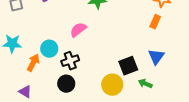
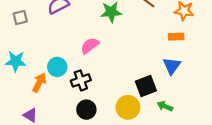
orange rectangle: (155, 22) -> (176, 37), turned 64
blue triangle: (156, 57) -> (172, 66), moved
black circle: (66, 84) -> (86, 110), moved

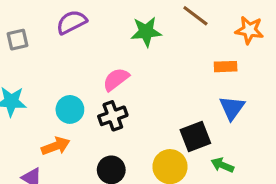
orange rectangle: (176, 37) -> (226, 67), moved
black cross: (81, 80) -> (113, 116), moved
orange arrow: (39, 83) -> (56, 146), moved, turned 42

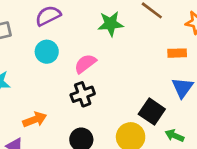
cyan circle: (70, 109) -> (47, 52), moved
black square: (195, 136) -> (152, 112), turned -35

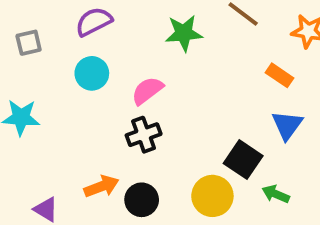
orange rectangle: (177, 53) -> (280, 75), turned 36
orange arrow: (35, 120) -> (101, 186), moved

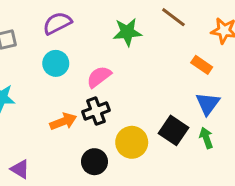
orange arrow: (101, 186) -> (63, 121), moved
green arrow: (276, 194) -> (206, 138), moved, turned 48
yellow circle: (212, 196) -> (132, 142), moved

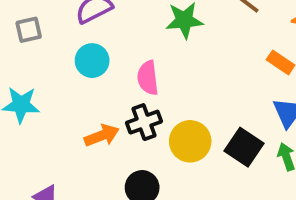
pink semicircle: (99, 77) -> (148, 78), turned -60
yellow circle: (132, 142) -> (190, 141), moved

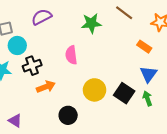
cyan circle: (92, 61) -> (17, 45), moved
black cross: (144, 122) -> (32, 66), moved

